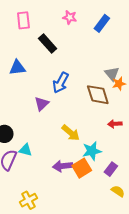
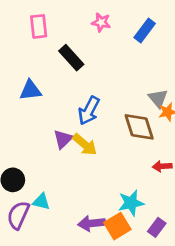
yellow arrow: (71, 133) -> (85, 145), moved

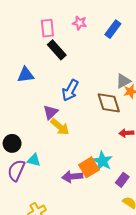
pink rectangle: (39, 26) -> (47, 28), moved
gray triangle: (158, 98) -> (123, 81), turned 42
yellow arrow: (85, 145) -> (60, 127), moved
cyan star: (131, 203) -> (102, 161), turned -30
orange square: (117, 226) -> (89, 167), moved

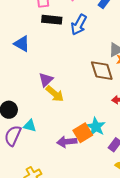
black rectangle: (57, 50) -> (52, 20), turned -42
blue triangle: (26, 75) -> (22, 44), turned 36
blue arrow: (70, 90) -> (79, 25), moved

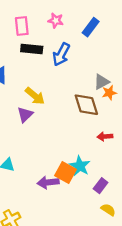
yellow arrow: (55, 94) -> (35, 96), moved
orange square: (83, 133) -> (66, 173), turned -30

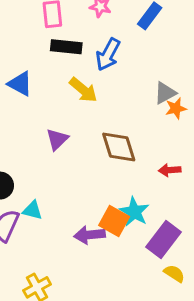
yellow arrow: (35, 96) -> (83, 90), moved
brown diamond: (86, 105) -> (119, 147), moved
purple rectangle: (101, 186) -> (164, 240), size x1.6

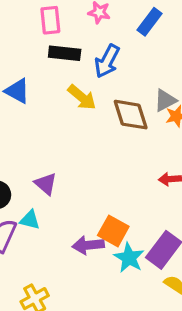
purple triangle: (57, 139) -> (46, 184), moved, turned -35
brown diamond: (119, 147) -> (131, 115), moved
cyan star: (134, 212) -> (129, 258), moved

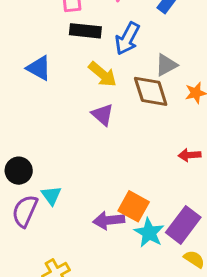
gray triangle: (165, 100) -> (166, 65), moved
purple triangle: (46, 184) -> (103, 115), moved
cyan triangle: (30, 220) -> (51, 195), turned 40

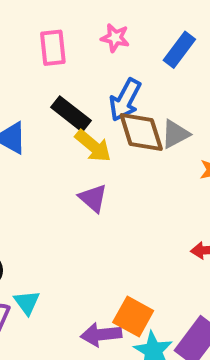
black rectangle: (85, 31) -> (71, 114), moved, turned 32
brown diamond: (151, 91) -> (141, 132), moved

